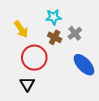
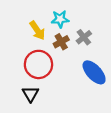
yellow arrow: (21, 29) -> (37, 30), moved
brown cross: (55, 37) -> (61, 42), turned 32

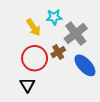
gray cross: (84, 37) -> (76, 34), size x1.6
brown cross: (61, 42) -> (58, 52), moved

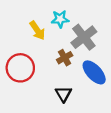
red circle: (35, 58) -> (20, 68), moved
black triangle: (27, 85) -> (63, 94), moved

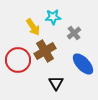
gray cross: (84, 37) -> (74, 33), size x0.6
brown cross: (65, 58) -> (45, 51), moved, size x1.5

